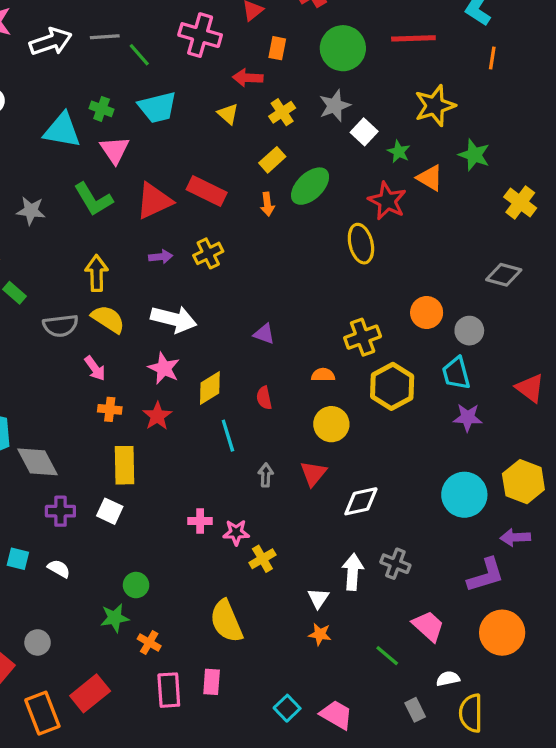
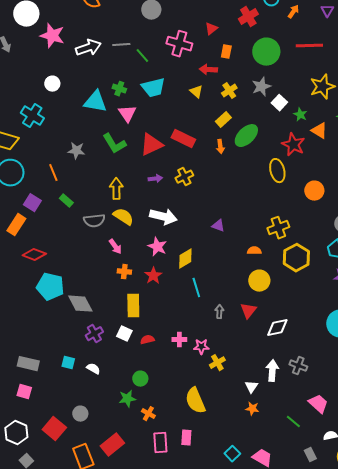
orange circle: (427, 313) -> (314, 191), moved
red semicircle: (264, 398) -> (147, 340), moved, turned 88
purple cross: (60, 511) -> (94, 334), turned -30

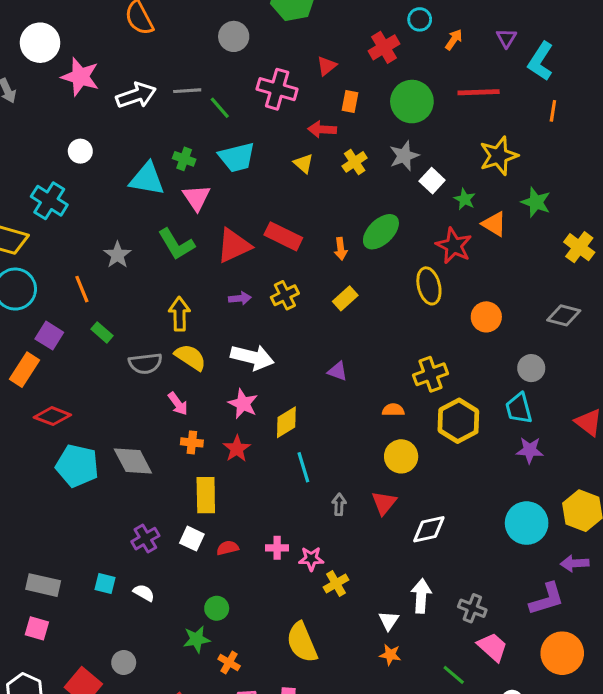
yellow rectangle: (223, 120) -> (345, 298), moved
gray star: (76, 151) -> (117, 255), turned 30
gray diamond: (80, 304) -> (133, 461), moved
gray cross: (298, 366) -> (472, 608), moved

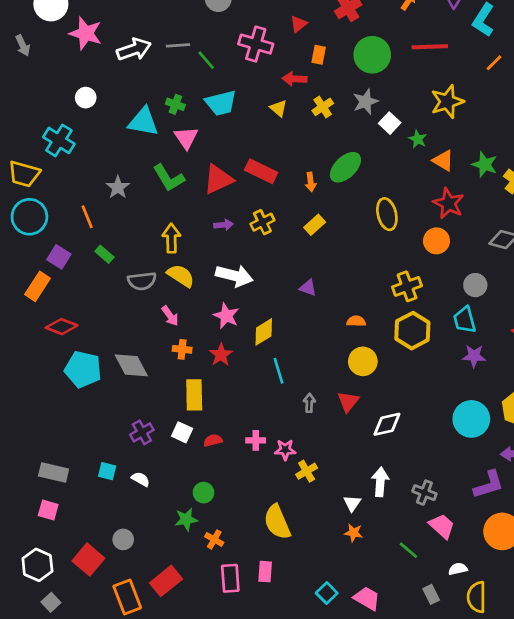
orange line: (553, 111) -> (494, 63), turned 36
green star: (536, 202) -> (485, 165), moved
red star: (454, 246) -> (449, 203), moved
yellow cross: (431, 374) -> (407, 286), moved

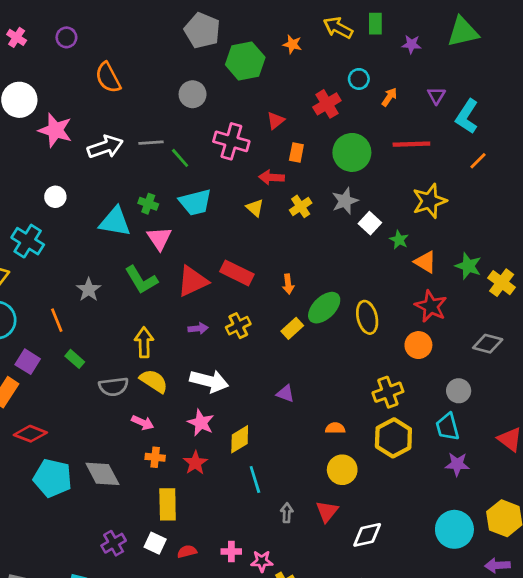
green ellipse: (345, 167) -> (324, 308), moved
pink arrow: (170, 316) -> (143, 423), turned -30

